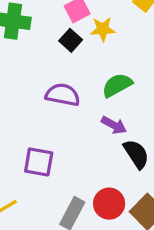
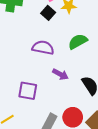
purple arrow: (114, 125) -> (60, 74), moved

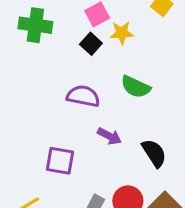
green semicircle: (78, 42) -> (136, 87), turned -126

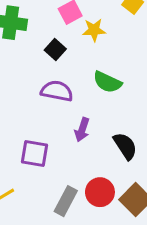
black square: (91, 44) -> (55, 49), moved
purple arrow: (109, 136) -> (82, 130), turned 80

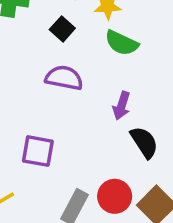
green semicircle: (107, 82) -> (122, 43), moved
purple arrow: (82, 130) -> (122, 106), moved

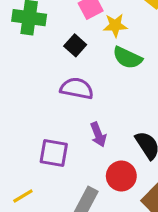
purple arrow: (122, 106) -> (98, 135), moved, turned -40
red circle: (115, 196) -> (121, 176), moved

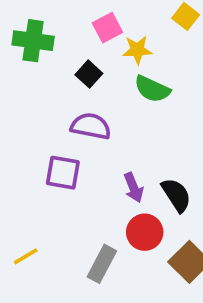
purple arrow: (98, 135) -> (134, 188), moved
purple square: (54, 153) -> (63, 173), moved

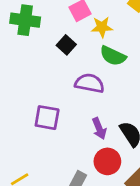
purple semicircle: (91, 126) -> (90, 83), moved

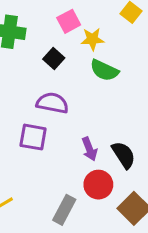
purple semicircle: (90, 83) -> (52, 103), moved

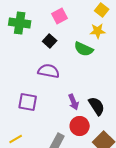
yellow star: (92, 39) -> (98, 31), moved
purple square: (33, 137) -> (28, 102), moved

